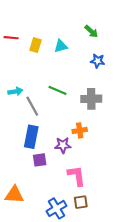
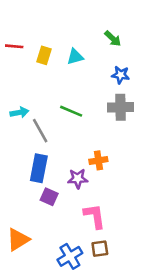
gray cross: (91, 99) -> (121, 107), moved
purple square: (40, 160) -> (49, 197), turned 32
orange triangle: (14, 195) -> (18, 240), turned -36

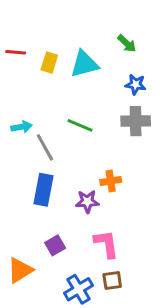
cyan triangle: (75, 57) -> (84, 64), size x1.5
purple square: (49, 197) -> (55, 245), moved, turned 36

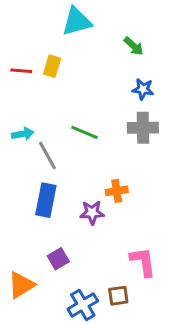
red line: (16, 52) -> (21, 71), moved
cyan triangle: (84, 64) -> (77, 21), moved
pink L-shape: (106, 244) -> (143, 262), moved

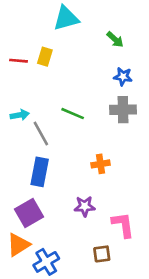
purple star: (92, 212) -> (85, 206), moved
purple square: (58, 259) -> (29, 213), moved, size x1.5
blue cross: (83, 305) -> (46, 262), moved

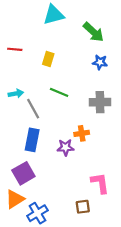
green arrow: (115, 39) -> (94, 32), size x1.5
yellow rectangle: (45, 57) -> (48, 59), moved
gray cross: (123, 110) -> (100, 102), moved
purple star: (85, 206) -> (65, 147), moved

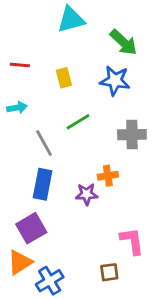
yellow rectangle: (48, 59) -> (64, 78), turned -32
blue star: (100, 62) -> (115, 81), moved, size x1.5
green line: (59, 92) -> (78, 122), turned -54
cyan arrow: (16, 93) -> (17, 108), moved

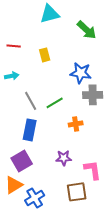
blue star: (115, 81) -> (81, 73), moved
green line: (78, 122) -> (55, 103), moved
purple star: (87, 194) -> (64, 158), moved
brown square: (109, 272) -> (77, 192), size x1.5

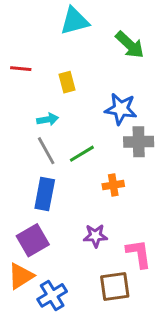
cyan arrow: (12, 76) -> (48, 119), moved

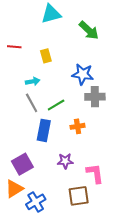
blue rectangle: (45, 194) -> (44, 130), moved

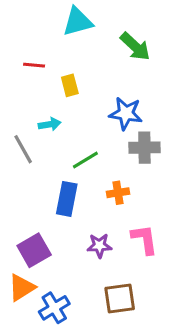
red line: (14, 47) -> (34, 65), moved
gray line: (32, 103) -> (23, 149), moved
pink L-shape: (95, 173) -> (144, 239), moved

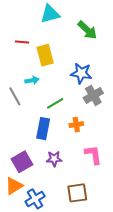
yellow rectangle: (70, 85) -> (45, 55), size x1.5
gray cross: (144, 148) -> (93, 95), turned -30
purple star: (99, 246) -> (54, 159), moved

